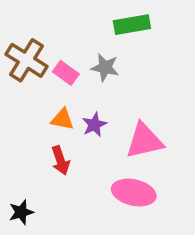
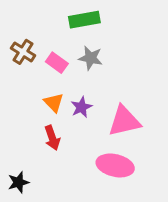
green rectangle: (132, 25) -> (84, 20), moved
brown cross: (27, 60) -> (23, 52), size x0.7
orange triangle: (62, 119) -> (54, 103), turned 35

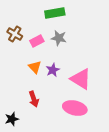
pink rectangle: (57, 63) -> (37, 41), turned -64
pink triangle: (124, 121) -> (81, 79), turned 45
red arrow: (52, 138) -> (34, 99), moved

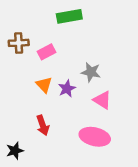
brown cross: (15, 34) -> (19, 43), turned -35
gray star: (59, 38) -> (91, 72), moved
pink triangle: (81, 79) -> (102, 100), size x0.7

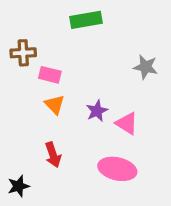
pink rectangle: (47, 52) -> (50, 75), moved, turned 42
gray star: (91, 72) -> (146, 67), moved
purple star: (67, 89) -> (97, 111), moved

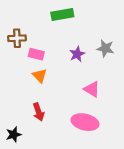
purple star: (97, 111) -> (77, 54), moved

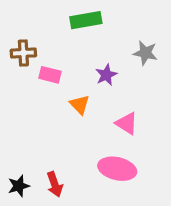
gray star: (105, 48) -> (145, 53), moved
orange triangle: (40, 76) -> (80, 105), moved
red arrow: (39, 112) -> (55, 184), moved

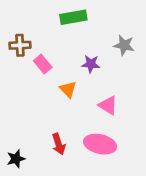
pink rectangle: (50, 75) -> (43, 64), turned 36
purple star: (106, 75) -> (91, 64), turned 30
red arrow: (55, 184) -> (59, 144), moved

